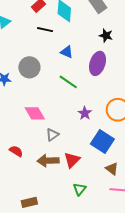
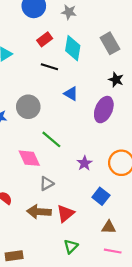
green line: (68, 82) -> (51, 139), moved
blue square: (102, 141) -> (101, 196), size x0.7
brown triangle: (112, 169) -> (109, 227), turned -40

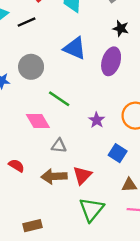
black line: (49, 67) -> (27, 22), moved, turned -35
blue triangle: (71, 94) -> (75, 48), size x1.5
gray triangle: (47, 184) -> (59, 146), turned 40
green triangle: (71, 246) -> (91, 209), size x1.6

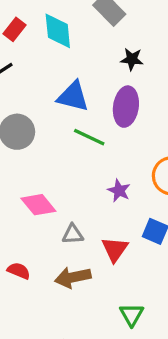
green line: (59, 99) -> (89, 137), moved
red triangle: (82, 175) -> (115, 249), moved
green triangle: (91, 209) -> (132, 315), size x0.7

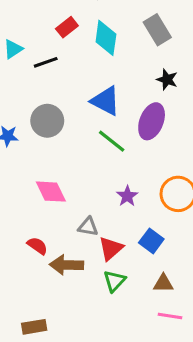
gray triangle: (73, 234) -> (88, 227), moved
red semicircle: (19, 271) -> (37, 246), moved
green triangle: (132, 315) -> (114, 281), moved

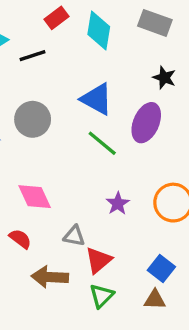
gray rectangle: (157, 30) -> (155, 23), turned -40
blue square: (151, 241) -> (161, 268), moved
red semicircle: (37, 246) -> (20, 239), moved

